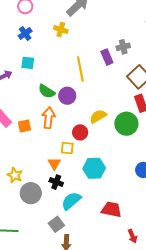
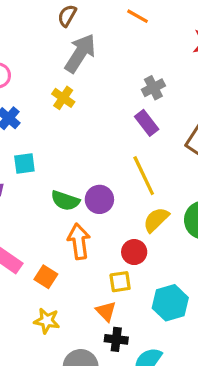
yellow cross: (61, 30) -> (63, 98), turned 32
gray cross: (123, 47) -> (153, 88), moved
yellow line: (80, 69) -> (144, 176), moved
orange square: (24, 126) -> (46, 277), moved, turned -32
yellow star: (15, 175) -> (47, 321), moved

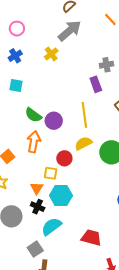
cyan hexagon: (170, 303) -> (61, 195), moved

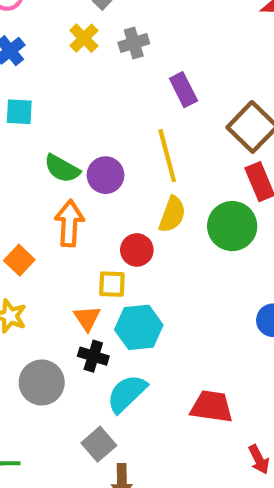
gray cross: (106, 65) -> (134, 43), moved
yellow semicircle: (83, 143) -> (172, 214), turned 144

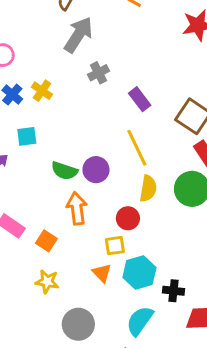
yellow cross: (84, 38) -> (42, 91), moved
black cross: (93, 356) -> (174, 291), moved

